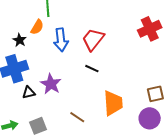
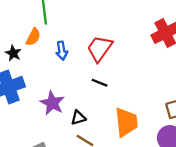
blue arrow: (61, 40) -> (62, 51), size x0.7
black triangle: (29, 93) -> (78, 118), moved

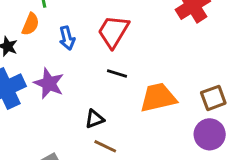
purple star: (52, 103) -> (49, 83), moved
orange trapezoid: (126, 122) -> (158, 97), moved, turned -92

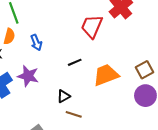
red trapezoid: (113, 31) -> (92, 26), moved
black line: (117, 73) -> (75, 62), turned -32

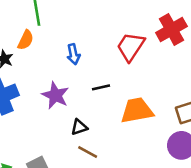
blue arrow: (36, 42) -> (73, 54), moved
purple star: (28, 76) -> (55, 95), moved

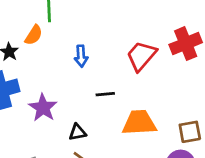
purple star: (55, 95) -> (43, 108), moved

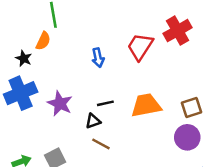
blue arrow: (81, 56) -> (98, 58), moved
black line: (105, 94) -> (105, 103), moved

